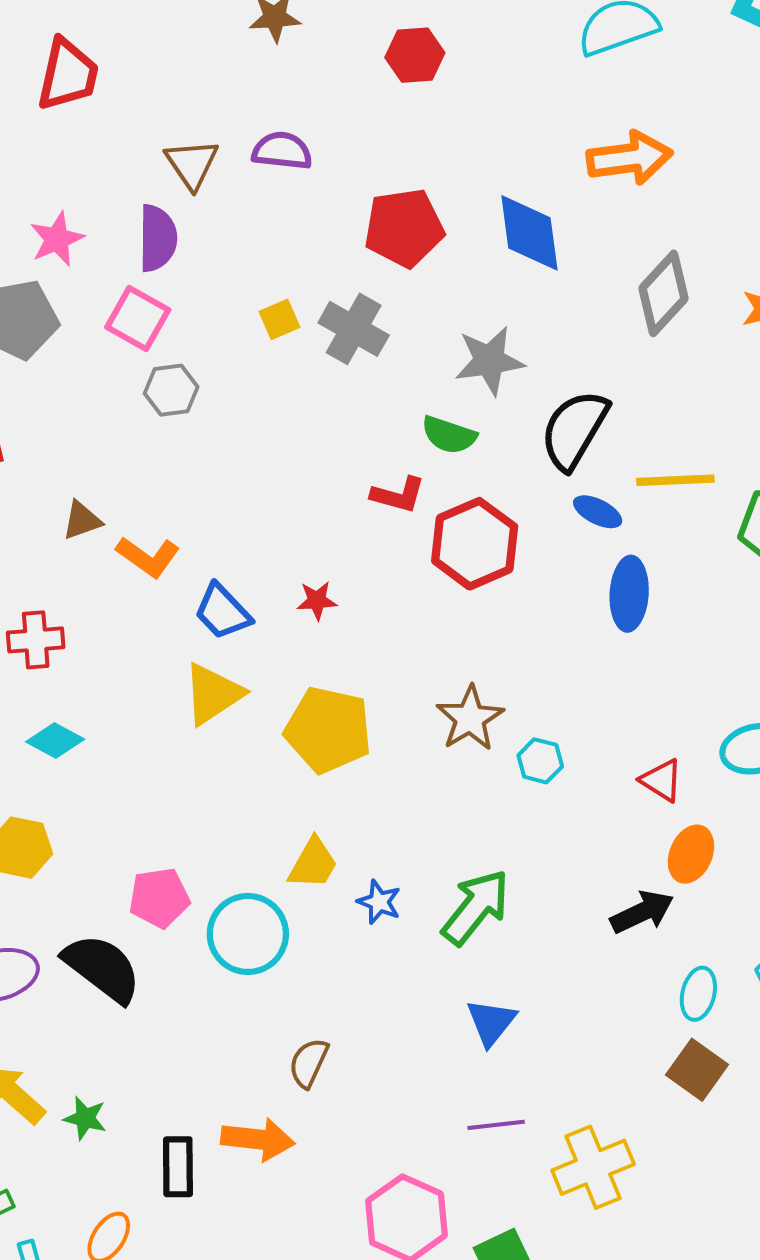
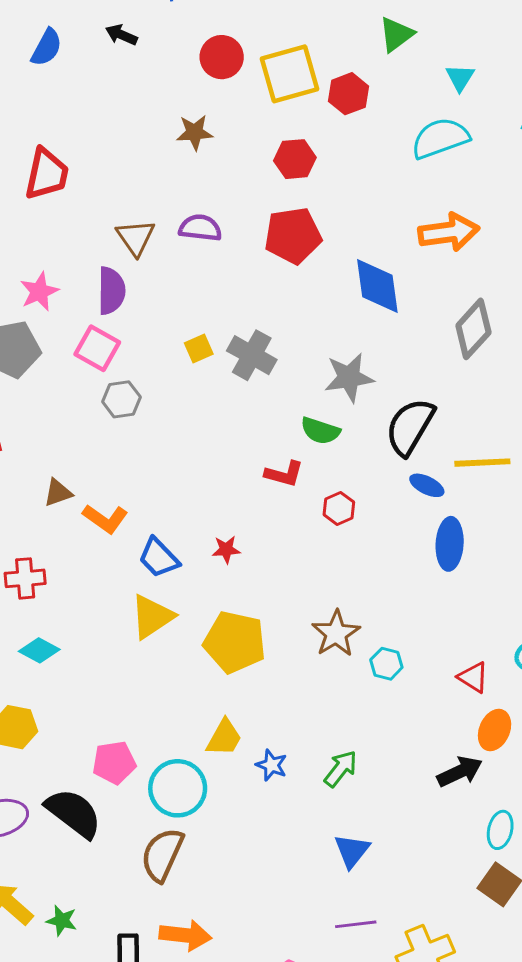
red pentagon: (404, 228) -> (293, 236), moved
red hexagon: (475, 544) -> (339, 508), size x0.5
green arrow: (476, 907) -> (341, 769), size x0.7
brown semicircle: (309, 1063) -> (162, 855), moved, size x1.5

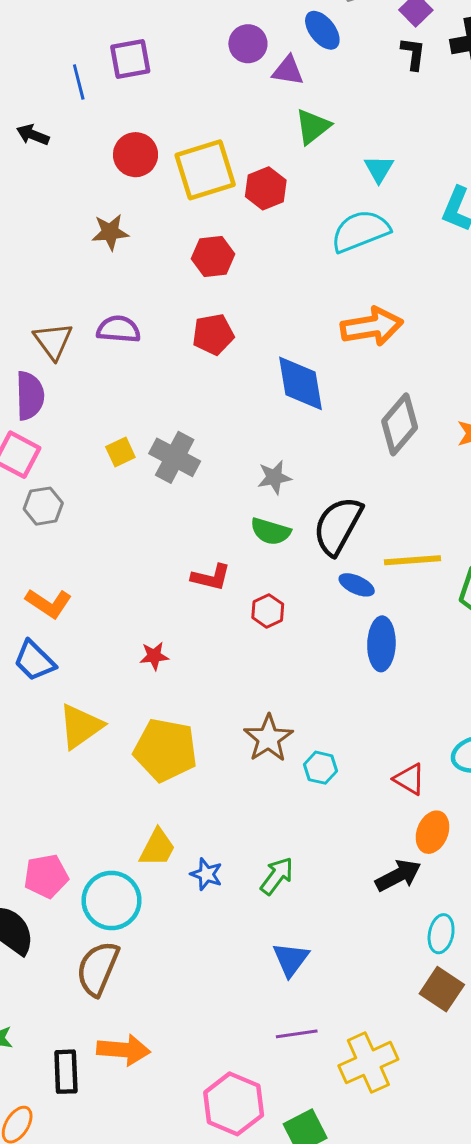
red pentagon: (293, 236) -> (213, 334), size x0.7
gray star: (349, 377) -> (274, 477), size x0.7
green semicircle: (320, 431) -> (271, 531), moved
orange L-shape: (105, 519) -> (49, 603), moved
blue trapezoid: (159, 558) -> (34, 661), moved

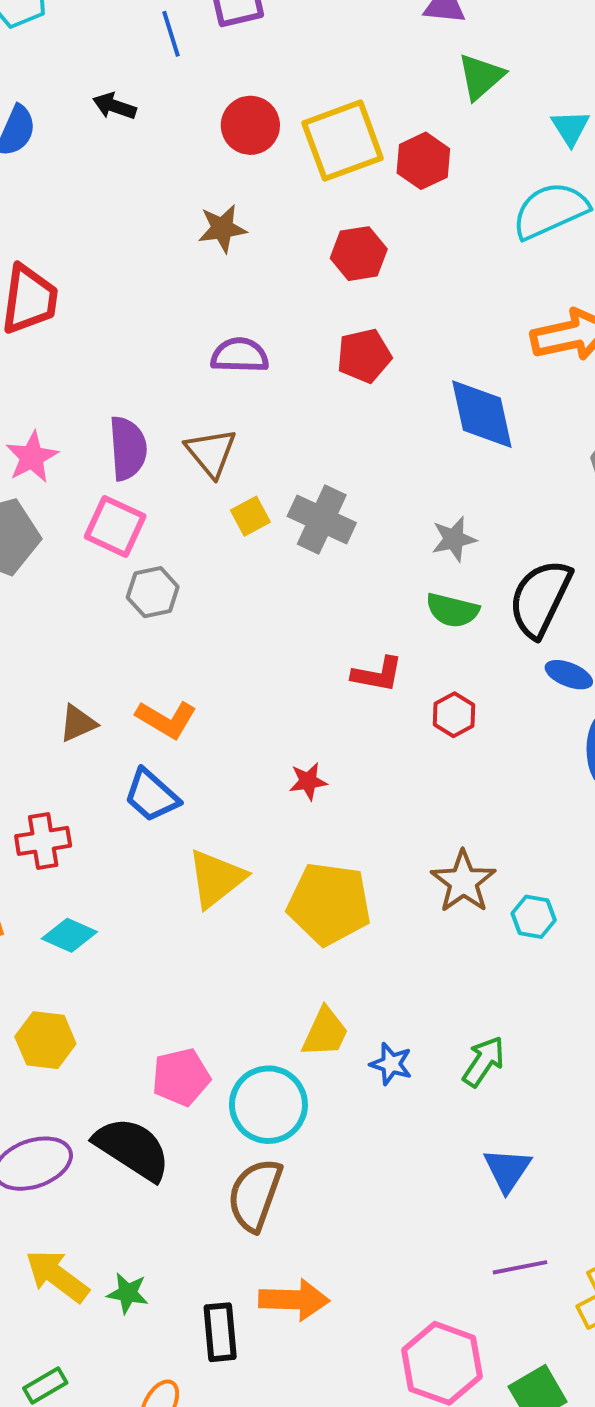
brown triangle: (53, 341) -> (211, 453), moved

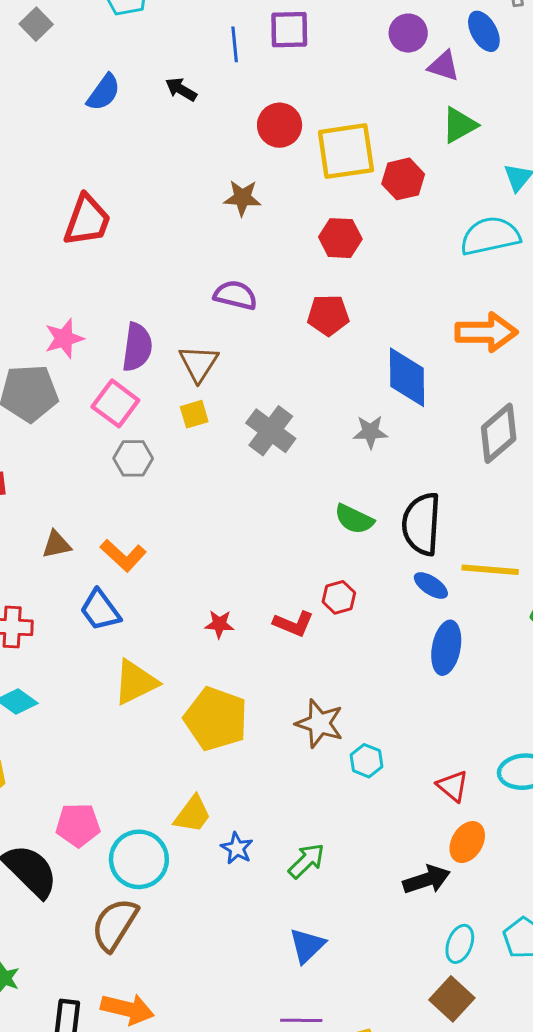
yellow square: (250, 516) -> (194, 414), moved
gray star: (454, 539) -> (370, 432), moved
black semicircle: (540, 598) -> (421, 524), turned -34
red L-shape: (377, 674) -> (293, 624), moved
brown star: (463, 882) -> (320, 723), turned -30

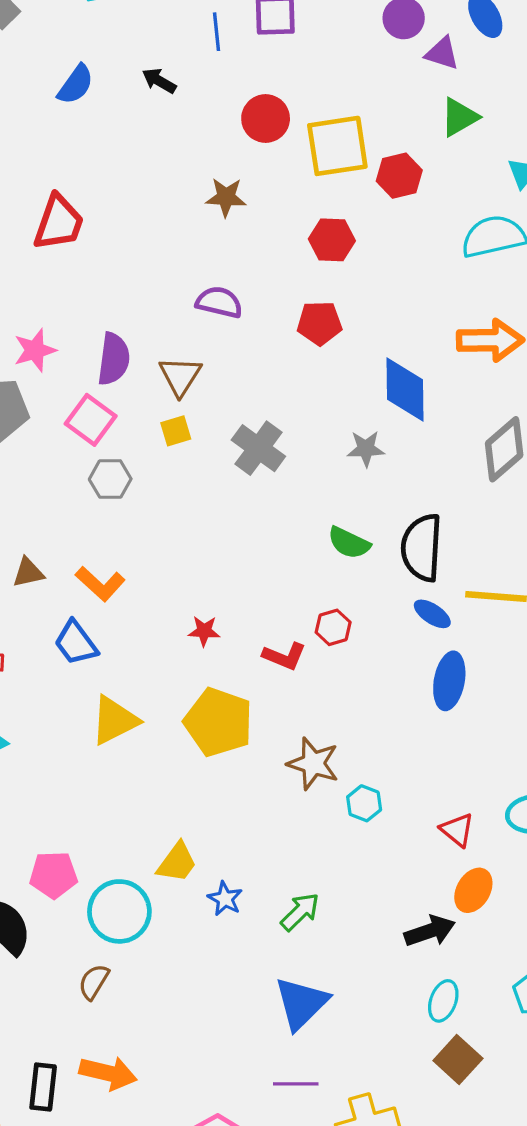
red star: (219, 624) -> (204, 631), moved
yellow pentagon: (216, 719) -> (218, 722), moved
brown semicircle: (115, 924) -> (94, 982), size x0.6
cyan ellipse: (460, 944) -> (443, 1001), moved
blue triangle: (307, 946) -> (301, 1003), size x1.4

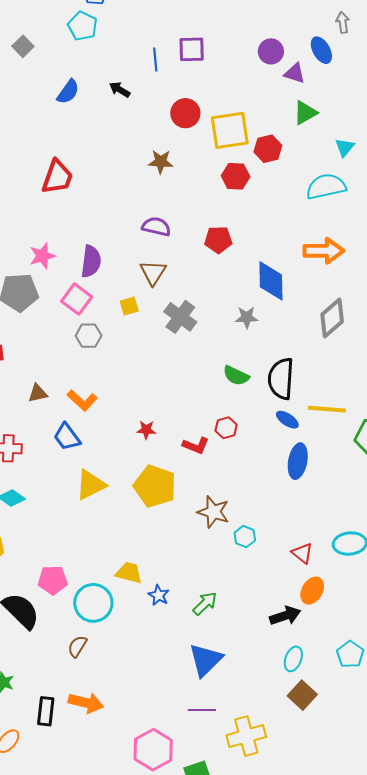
red hexagon: (332, 240) -> (236, 176), moved
brown triangle: (180, 376) -> (153, 273), moved
yellow trapezoid: (177, 862) -> (129, 573), turned -112

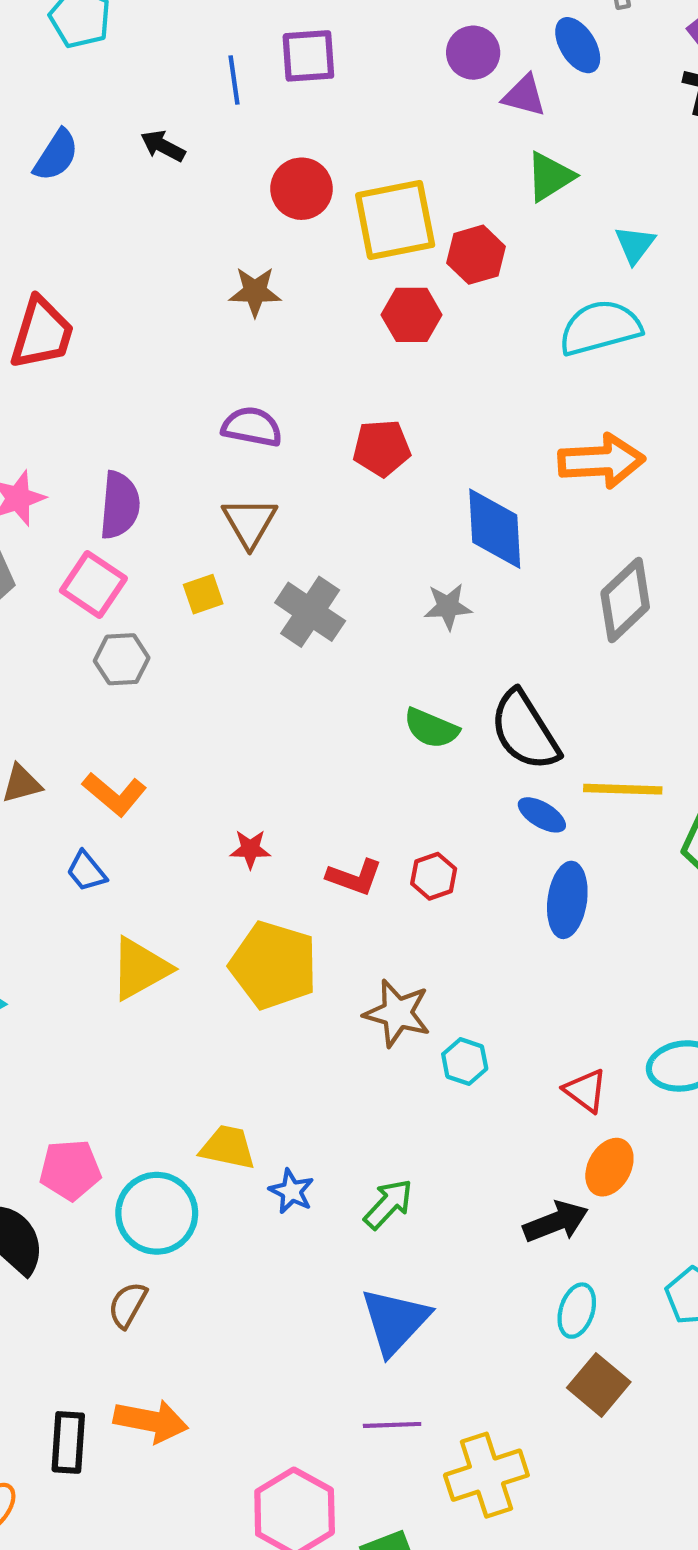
black semicircle: (281, 379) -> (525, 730), turned -33
red hexagon: (226, 428) -> (434, 876), moved
blue trapezoid: (67, 437) -> (86, 871), size x0.7

